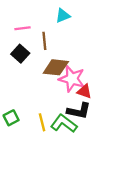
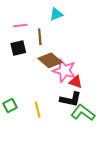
black square: (20, 54) -> (18, 48), turned 35
brown diamond: (56, 67) -> (50, 60), turned 35
green L-shape: (64, 124) -> (83, 113), moved

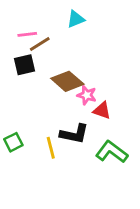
brown line: (40, 37) -> (40, 44), moved, turned 63
pink star: (64, 71) -> (87, 95), size x0.6
black L-shape: (71, 99) -> (74, 134), moved

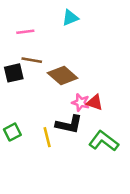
brown line: (40, 44) -> (32, 60), moved, turned 42
black square: (24, 65) -> (14, 73), moved
pink star: (87, 95) -> (81, 102), moved

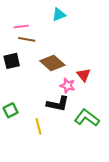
brown line: (32, 60) -> (27, 39), moved
red triangle: (95, 102) -> (84, 75), moved, turned 32
yellow line: (47, 137) -> (38, 126), moved

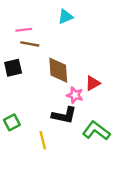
brown diamond: (52, 63) -> (58, 70), turned 45
red triangle: (84, 75) -> (93, 83), turned 40

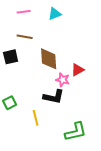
pink line: (24, 30) -> (24, 12), moved
green L-shape: (96, 131) -> (76, 132), moved, turned 130

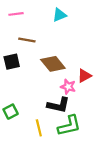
pink line: (24, 12) -> (16, 14), moved
brown diamond: (49, 59) -> (53, 64), turned -35
green L-shape: (76, 132) -> (69, 126), moved

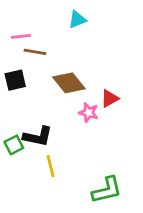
pink line: (16, 14) -> (21, 36), moved
black L-shape: (58, 105) -> (38, 136), moved
green L-shape: (69, 126) -> (107, 190), moved

